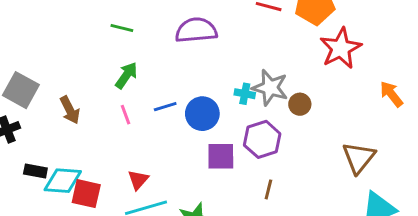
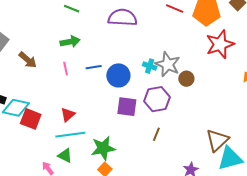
green arrow: (126, 75) -> (70, 42), turned 36
brown arrow: (70, 110) -> (28, 60), turned -30
brown triangle: (359, 158) -> (217, 140), moved

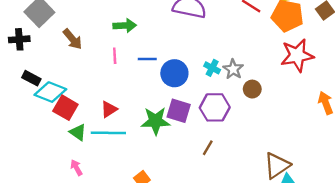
gray star: (168, 64) -> (233, 69), size x0.7
green star: (103, 148) -> (156, 121), moved
green triangle: (65, 156) -> (78, 132), moved

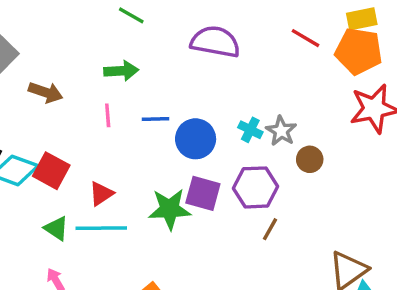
brown arrow: (73, 39) -> (46, 92), turned -30
red square: (65, 108) -> (51, 171), moved
brown line: (208, 148) -> (270, 229), moved

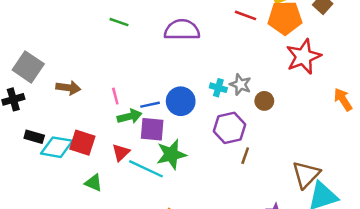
green arrow: (121, 71) -> (130, 116), moved
blue line: (155, 119) -> (150, 105), moved
purple square: (203, 193) -> (152, 129), moved
cyan line: (101, 228) -> (146, 169), moved, turned 36

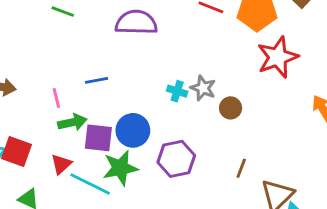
blue circle: (181, 101) -> (133, 130), moved
blue line: (150, 105) -> (96, 80), moved
purple hexagon: (230, 128) -> (176, 159), moved
brown line: (245, 156) -> (241, 168), moved

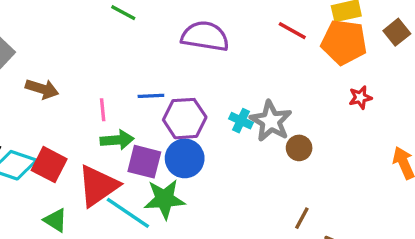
red star: (278, 57) -> (360, 97), size x0.5
gray star: (203, 88) -> (271, 121), size x1.4
purple hexagon: (176, 159) -> (185, 119), moved
red triangle: (61, 164) -> (98, 186), size x1.8

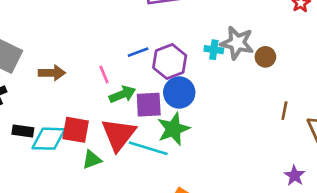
green triangle: (55, 220) -> (92, 160), moved, turned -35

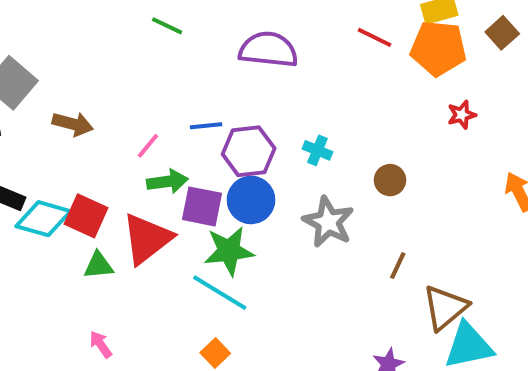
gray star: (237, 43) -> (328, 222), moved
pink line: (104, 74) -> (148, 146), turned 48
cyan line: (148, 148) -> (220, 293), moved

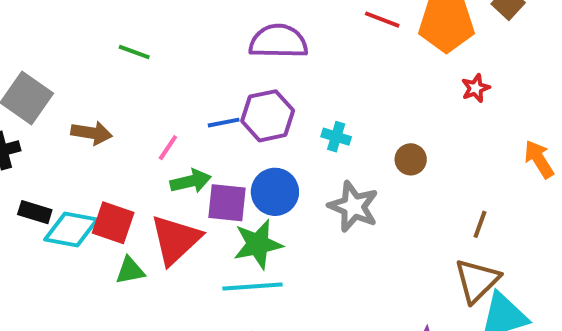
green line: (167, 26) -> (134, 52), moved
purple hexagon: (249, 151) -> (268, 116), moved
brown line: (398, 266) -> (480, 224), moved
cyan line: (220, 293) -> (253, 286), turned -30

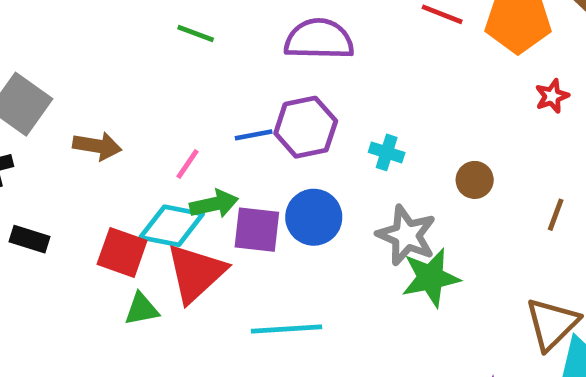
green line: (134, 52) -> (196, 33), moved
brown line: (480, 224) -> (556, 215), moved
cyan diamond: (71, 229) -> (172, 226), moved
green star: (258, 244) -> (431, 278), moved

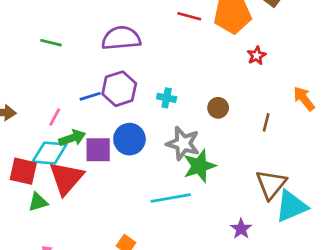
cyan line: (286, 329) -> (171, 198), moved

